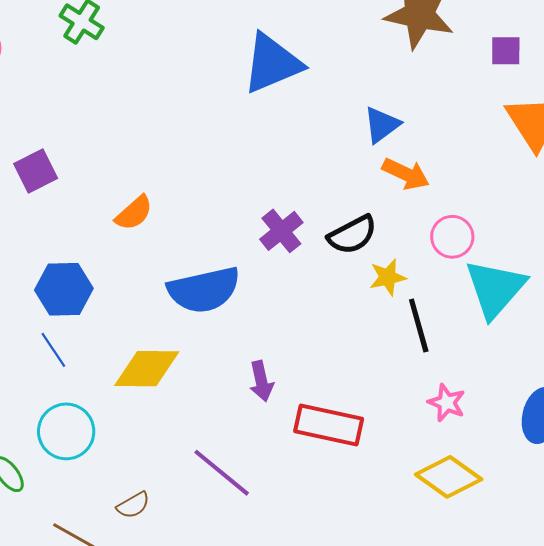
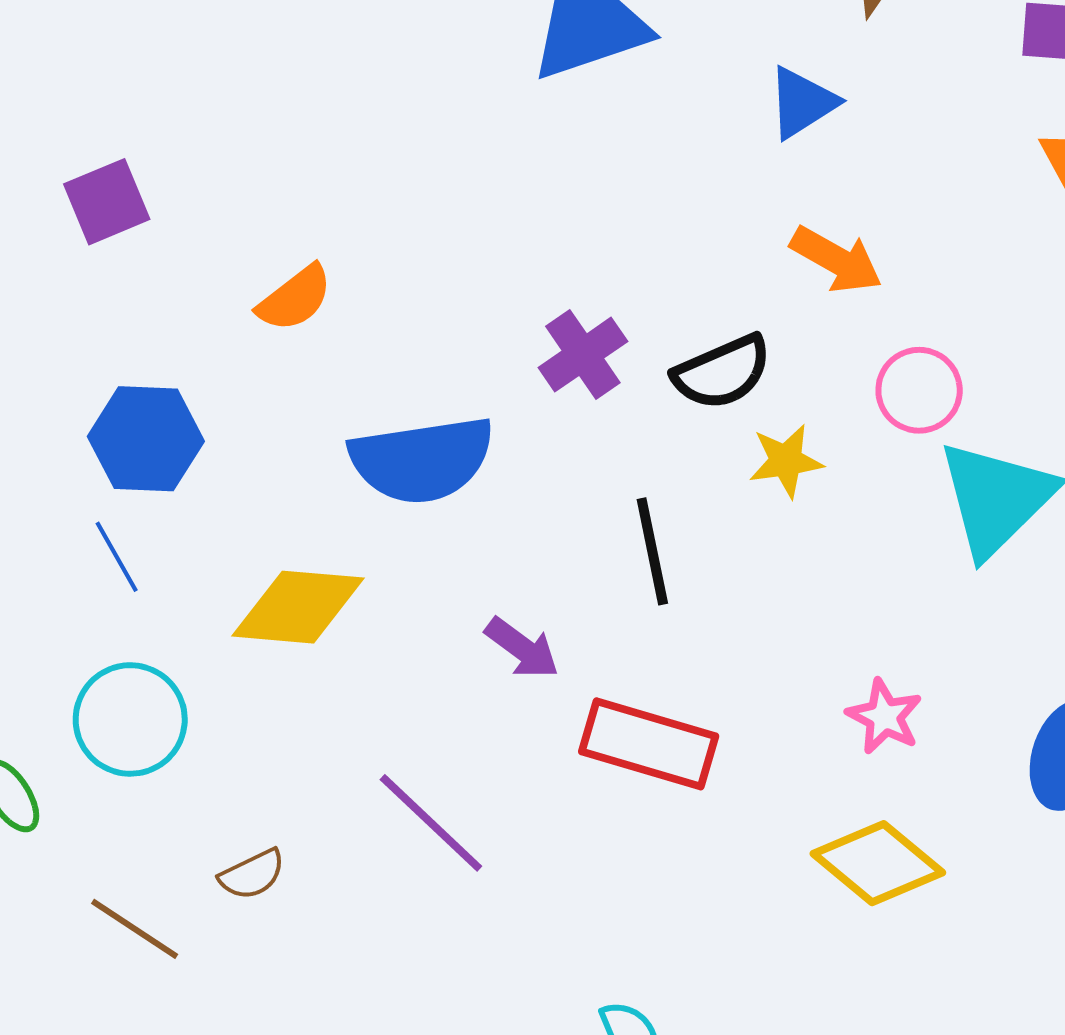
blue triangle: (382, 125) -> (802, 103), moved
black line: (419, 325) -> (652, 551), moved
purple arrow: (261, 381) -> (522, 648), turned -45

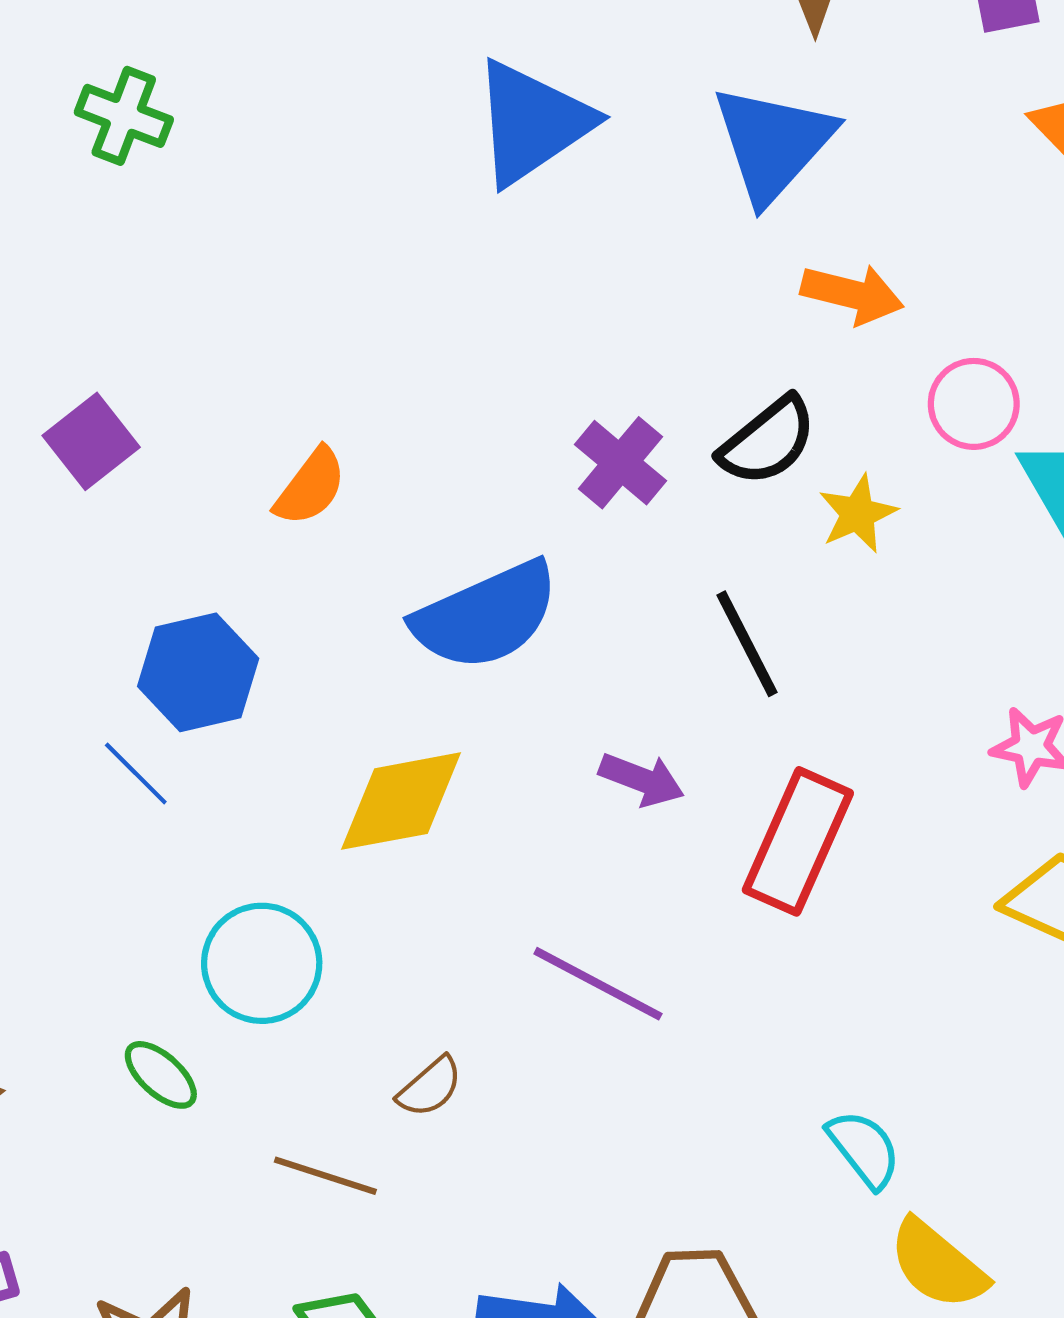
blue triangle: (802, 103) -> (773, 143), size x1.6
blue line: (117, 557) -> (136, 774), moved
red rectangle: (649, 744) -> (798, 841), turned -67

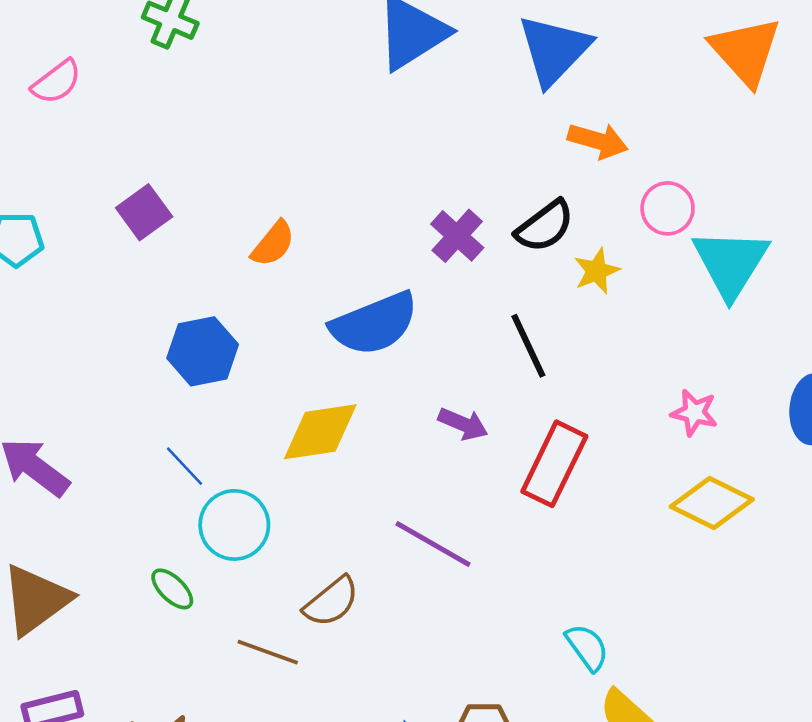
blue line: (136, 774) -> (184, 466), moved
brown semicircle: (430, 1087) -> (331, 602), size x1.4

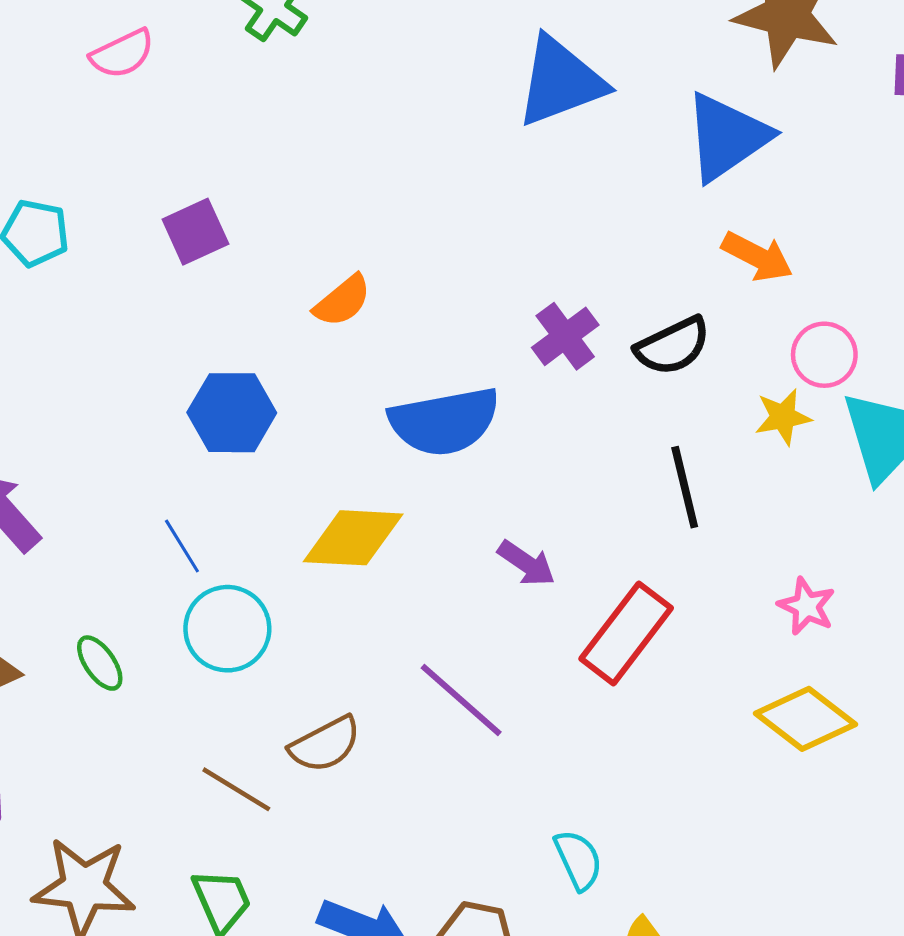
yellow star: (597, 271) -> (783, 417), moved
black line: (528, 346) -> (685, 487), moved
green ellipse: (172, 589) -> (100, 663), moved
cyan semicircle: (587, 647) -> (578, 860), moved

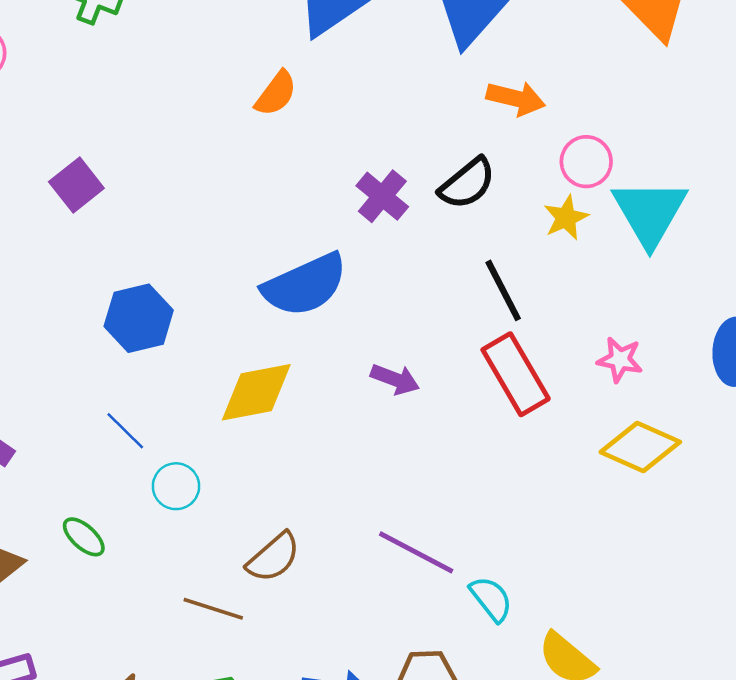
orange semicircle: (342, 301) -> (276, 94), moved
cyan circle: (227, 629) -> (176, 486), size x0.7
red rectangle: (626, 633) -> (516, 374), moved, turned -54
purple line: (461, 700) -> (416, 552), moved

